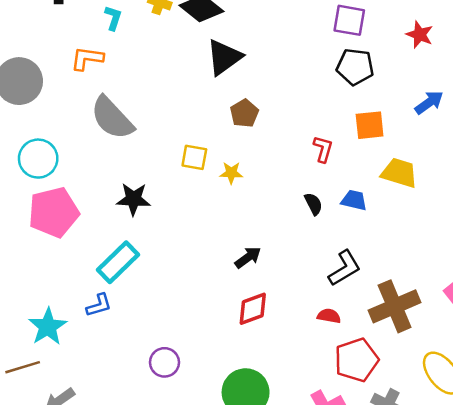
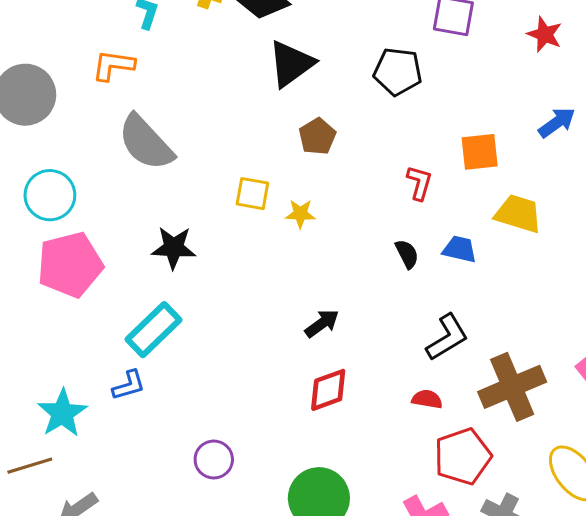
black pentagon: (355, 67) -> (398, 71), moved

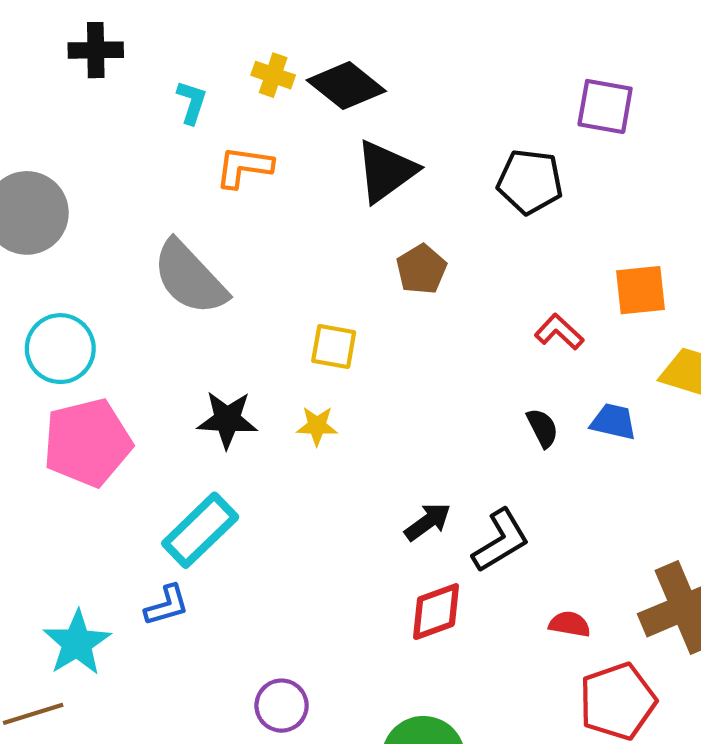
orange L-shape: (113, 65) -> (244, 167), moved
red L-shape: (419, 183) -> (559, 332), turned -63
yellow star: (300, 214) -> (317, 426), moved
black L-shape: (447, 337) -> (501, 541), moved

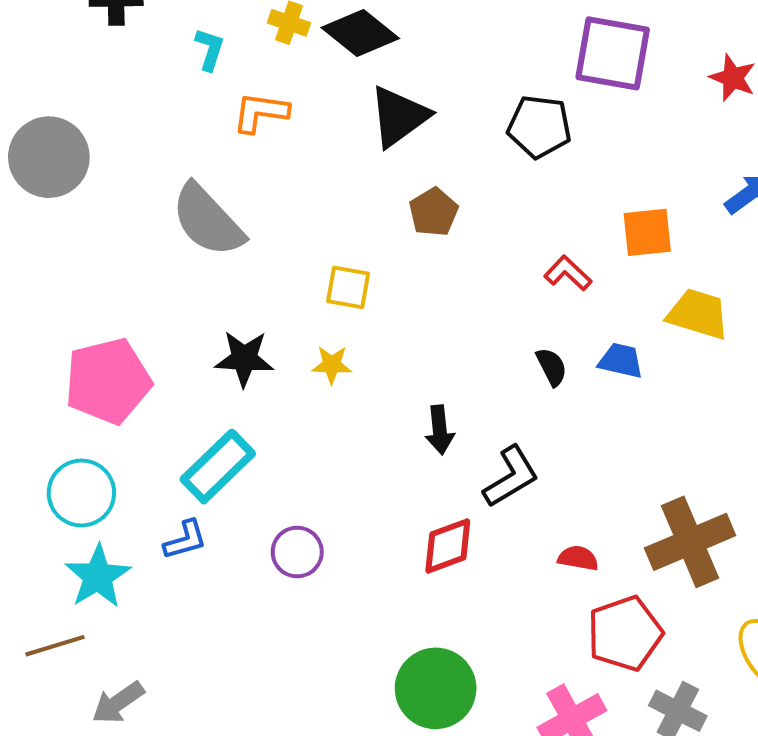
purple square: (605, 106) -> (613, 53), size x1.4
cyan circle: (60, 349) -> (81, 493), moved
black arrow: (428, 522) -> (440, 430), moved, turned 120
purple circle: (282, 706) -> (297, 552), moved

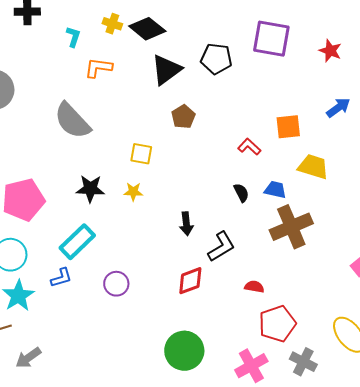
black pentagon: (539, 127) -> (216, 59), moved
brown cross: (690, 542) -> (291, 227), moved

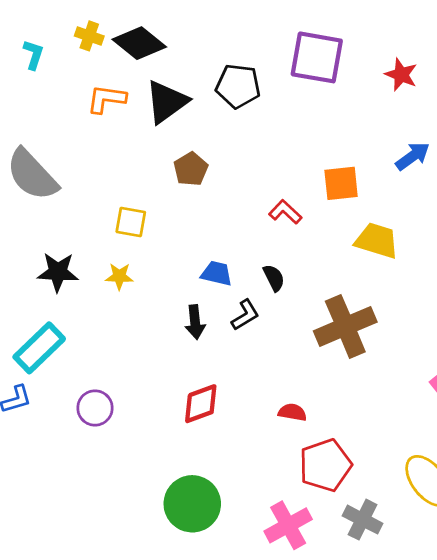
orange L-shape: (98, 68) -> (106, 99), moved
blue trapezoid: (275, 190) -> (217, 273), moved
black L-shape: (221, 247) -> (245, 315), moved, size x0.7

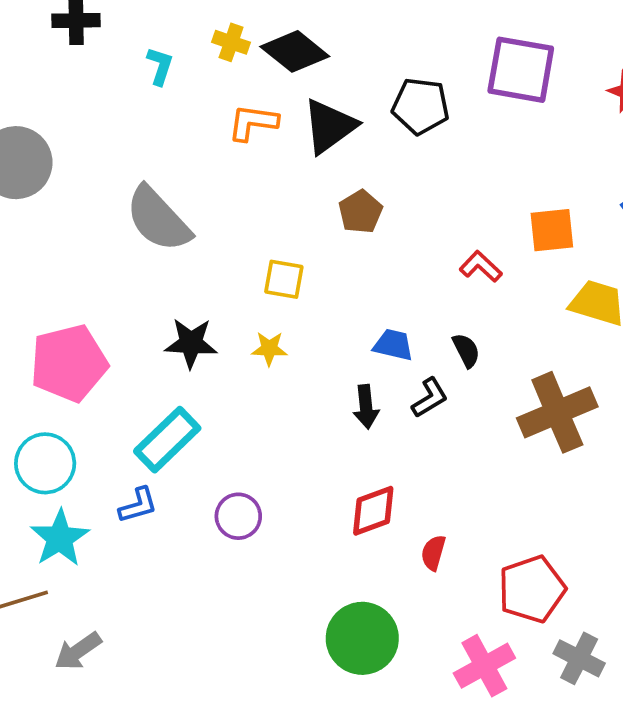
red semicircle: (292, 412) -> (433, 553), moved, turned -84

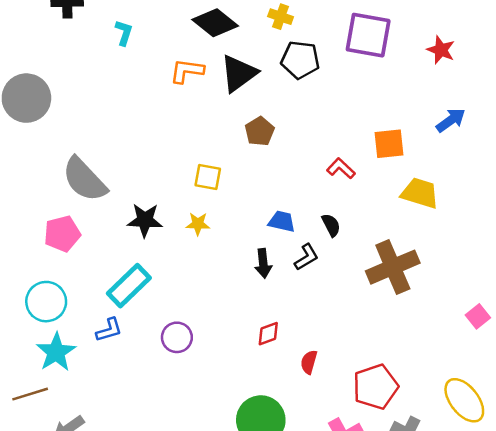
yellow cross: (231, 42) -> (281, 17), moved
gray semicircle: (158, 219) -> (84, 179), moved
pink pentagon: (69, 363) -> (62, 234), size x0.7
red diamond: (373, 511) -> (268, 334), size x0.7

